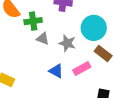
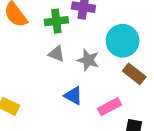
green cross: (33, 21) -> (56, 21), moved
pink rectangle: (82, 69) -> (109, 107), moved

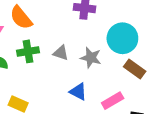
green cross: (56, 21) -> (28, 51), moved

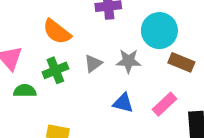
orange semicircle: (21, 18) -> (57, 32), moved
gray triangle: (61, 53) -> (93, 63), turned -42

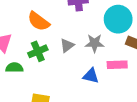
pink rectangle: (165, 104) -> (117, 65), moved, turned 42

